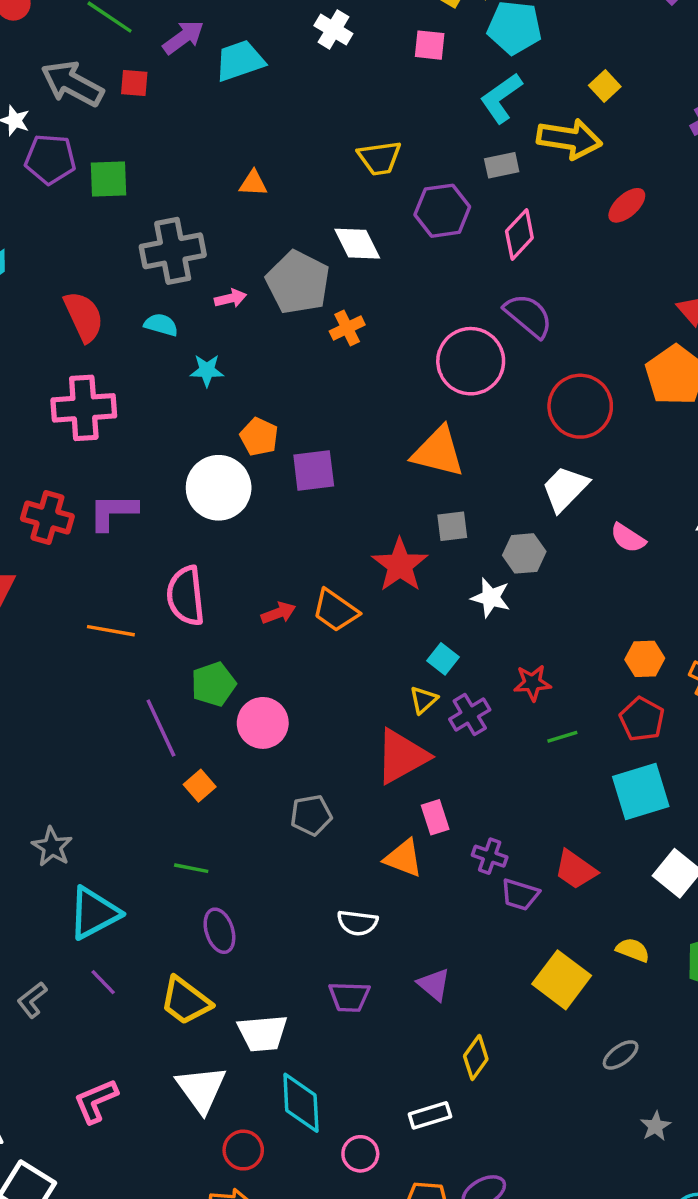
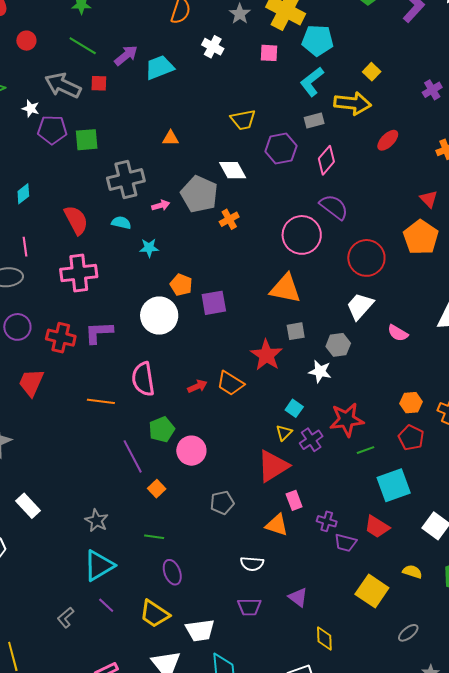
red star: (532, 683) -> (347, 420), size x1.6
cyan square: (641, 792) -> (394, 485), moved
gray star: (52, 847) -> (97, 521), moved
yellow diamond: (476, 1058) -> (324, 638), turned -35

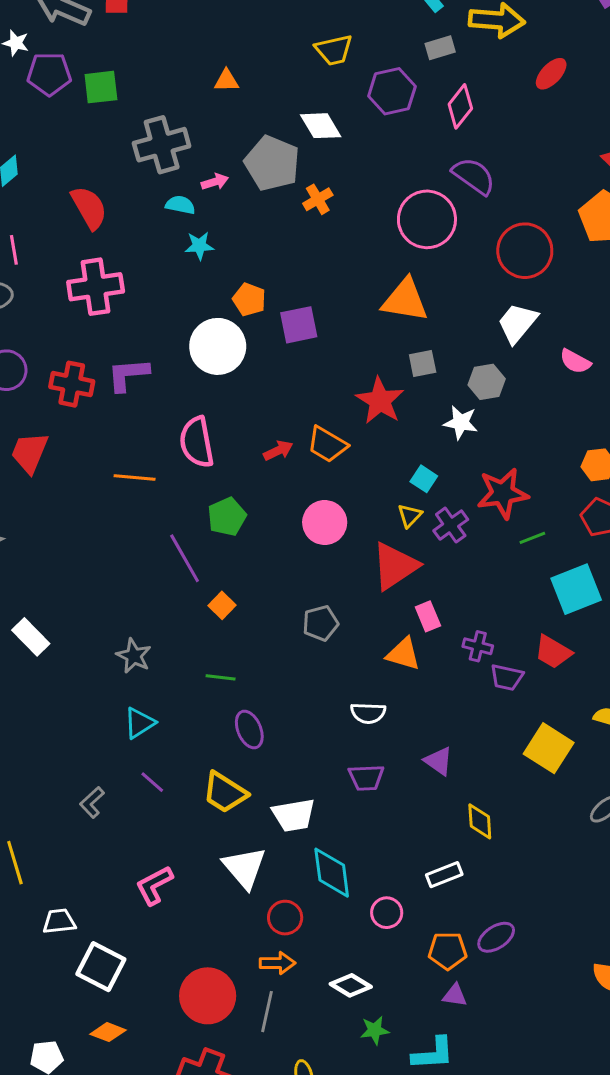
cyan semicircle: (121, 223) -> (180, 205), moved
pink circle: (191, 451) -> (325, 522), moved
cyan triangle: (99, 566) -> (139, 723), size x0.7

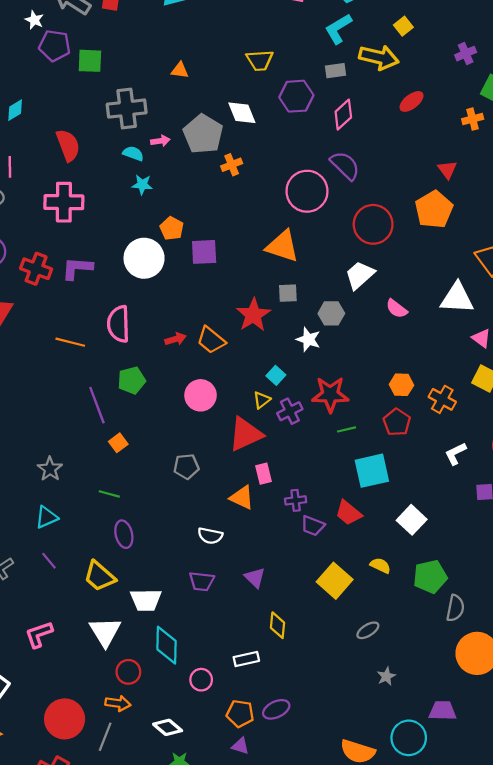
purple cross: (478, 646) -> (296, 500), turned -30

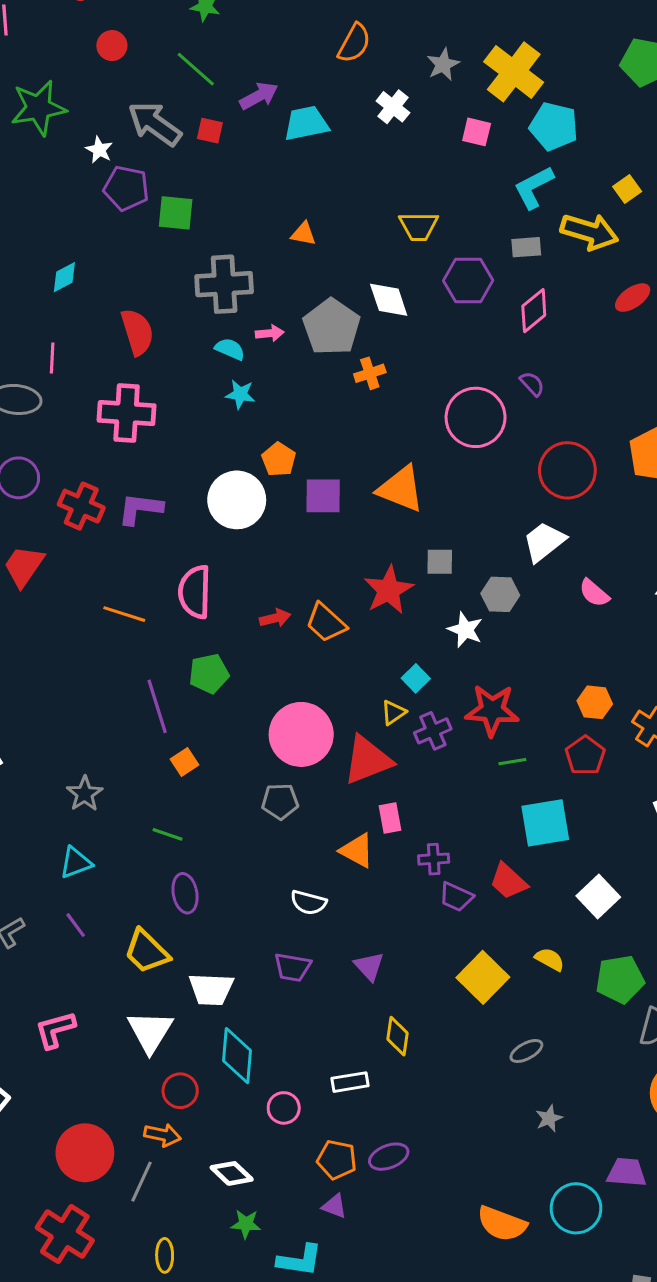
purple semicircle: (345, 166) -> (532, 384), size x0.6
orange triangle: (282, 246) -> (401, 489), moved
pink circle: (201, 395) -> (301, 734), moved, size x1.4

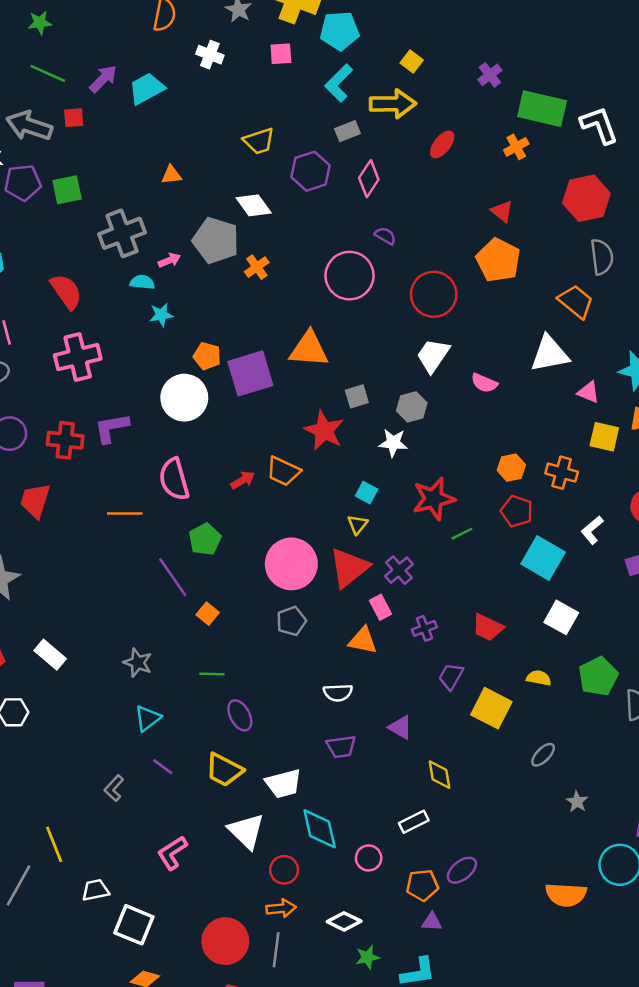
purple square: (323, 496) -> (250, 373), size x1.4
purple cross: (433, 731) -> (399, 570), moved
cyan square: (545, 823) -> (543, 558), moved, turned -33
purple trapezoid: (456, 897) -> (451, 676), moved, turned 112

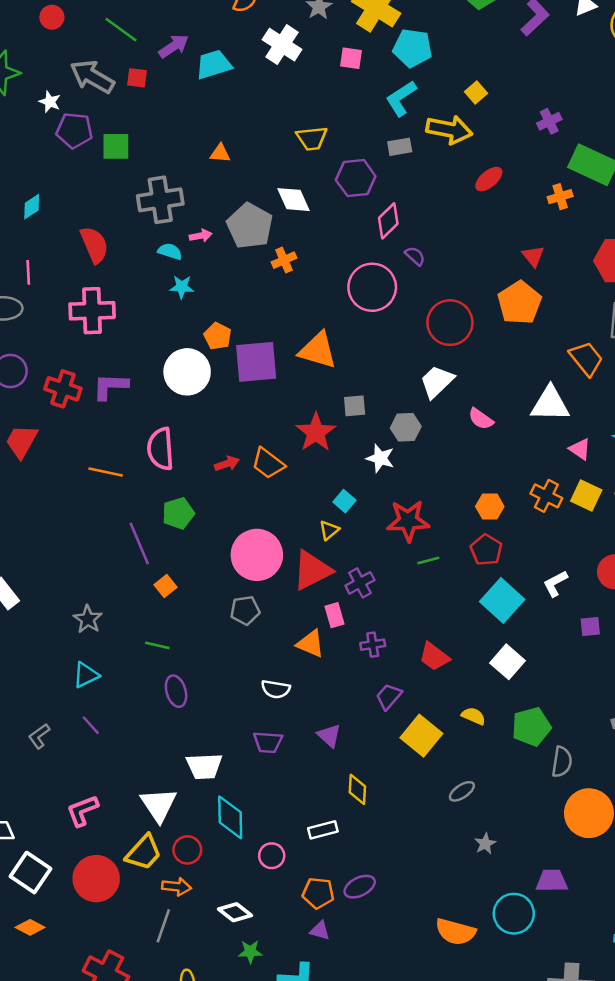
white cross: (210, 55) -> (282, 45), size x1.4
pink diamond: (369, 179) -> (388, 221), moved
orange cross: (562, 473) -> (546, 496), moved
yellow trapezoid: (224, 770) -> (144, 853), moved, turned -87
red circle: (225, 941) -> (96, 879), moved

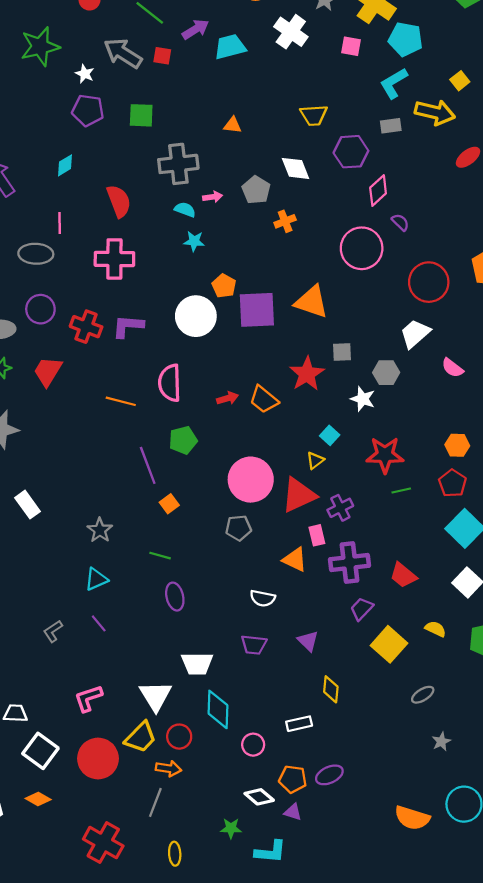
purple pentagon: (74, 130) -> (88, 110), moved
gray pentagon: (250, 226) -> (256, 190), size x0.7
purple cross: (373, 645) -> (349, 563), size x1.8
white diamond: (235, 912) -> (259, 797), moved

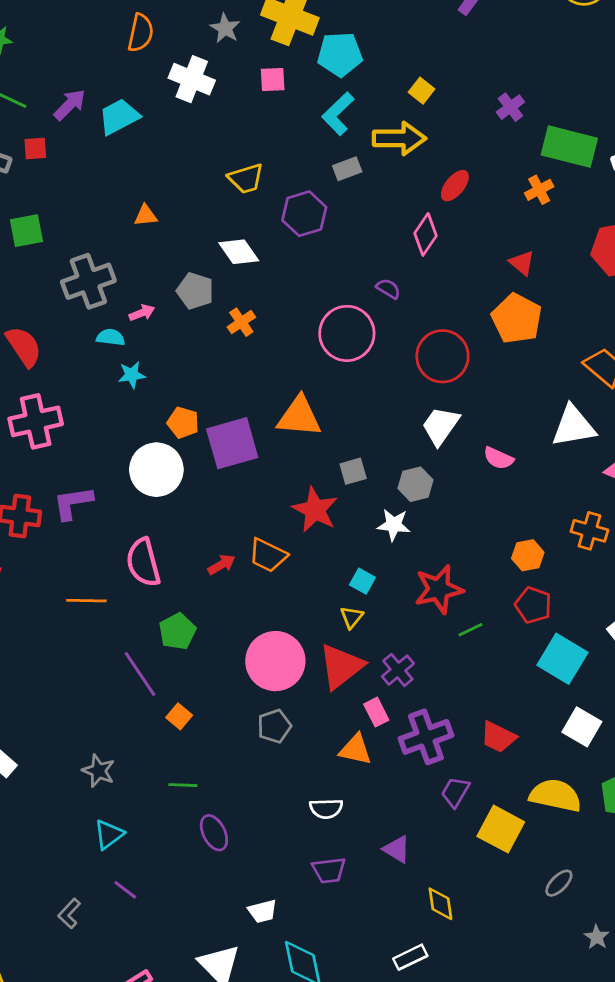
pink diamond: (378, 191) -> (426, 234), moved
yellow semicircle: (435, 629) -> (555, 795), size x1.8
white trapezoid: (197, 663) -> (262, 911), size x0.7

